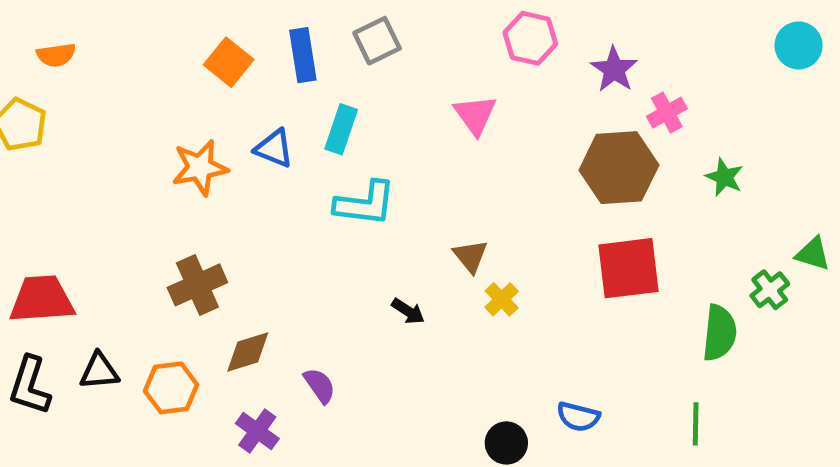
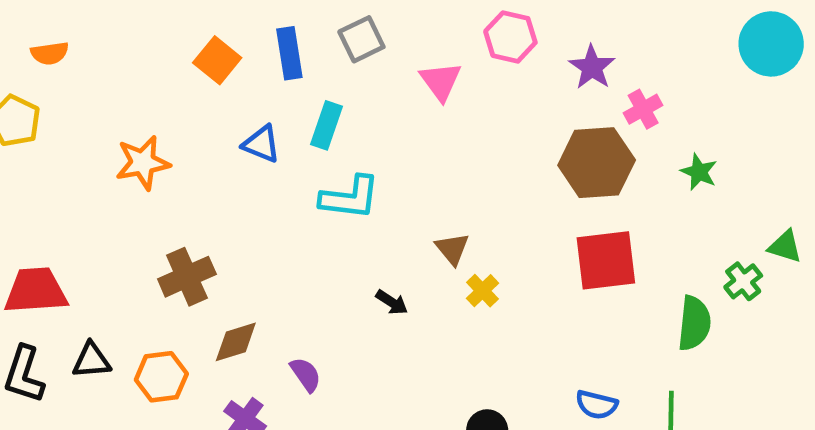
cyan circle: (799, 45) -> (771, 44), size x1.4
pink triangle: (475, 115) -> (441, 81), moved
orange star: (200, 168) -> (143, 163), moved
blue semicircle: (578, 417) -> (597, 405), moved

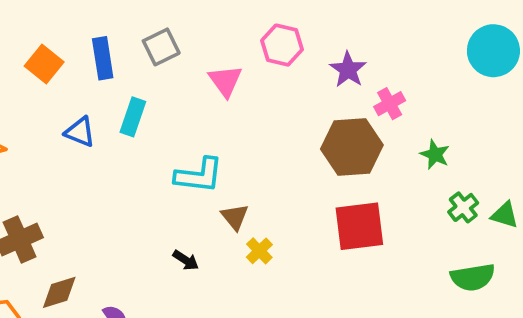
cyan L-shape: (350, 198) -> (199, 175), moved
green cross: (743, 281) -> (463, 207), moved
green semicircle: (694, 323) -> (473, 277), moved, turned 75

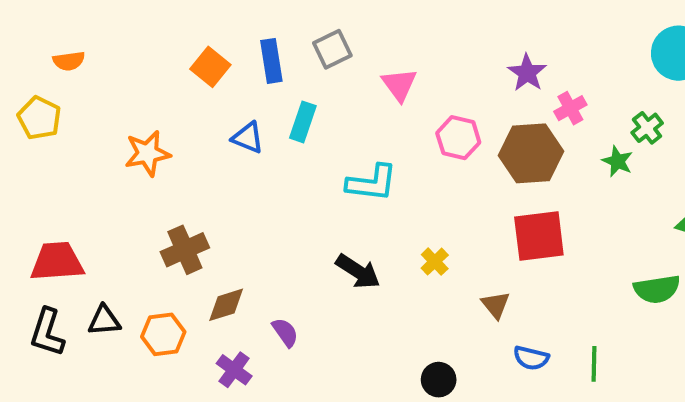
pink hexagon: (282, 45) -> (458, 138), moved
green cross: (463, 207) -> (647, 128), moved
brown triangle: (235, 217) -> (496, 305), moved
black arrow: (186, 260) -> (358, 271), size x1.6

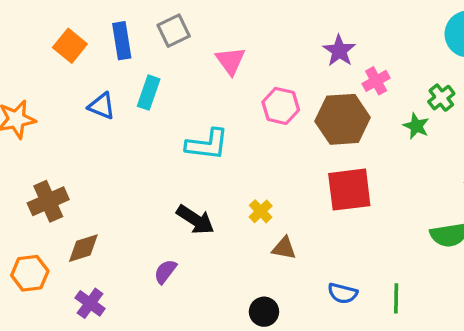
brown triangle: (496, 305) -> (284, 248), moved, turned -40
purple semicircle: (285, 332) -> (165, 272), moved, turned -108

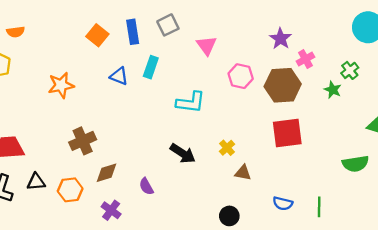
purple semicircle: (165, 272) -> (146, 186), moved, turned -66

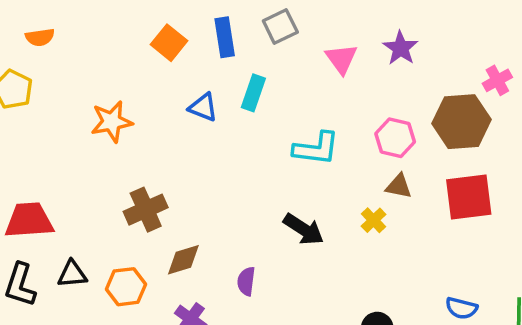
purple star: (280, 39) -> (400, 48), moved
pink hexagon: (241, 76) -> (395, 138), moved
brown triangle: (243, 173) -> (399, 186), moved
purple semicircle: (146, 186) -> (246, 281), turned 36

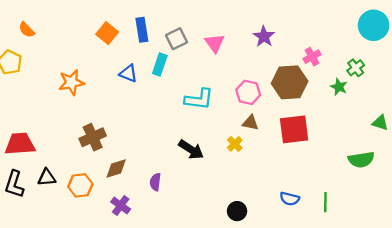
gray square: (280, 27) -> (177, 39), moved
orange semicircle: (40, 37) -> (27, 30), turned 54
purple star: (400, 48) -> (264, 36), moved

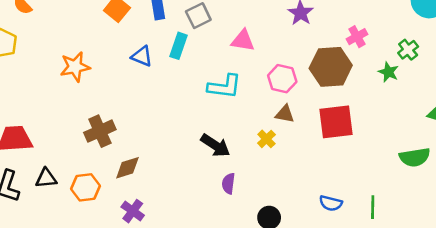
pink triangle: (215, 43) -> (243, 41), moved, turned -45
purple semicircle: (155, 182) -> (228, 184), moved

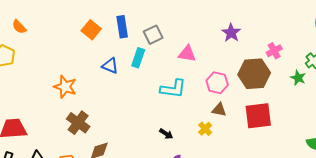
orange star: (75, 67) -> (65, 87), moved, turned 30
brown cross: (100, 131) -> (78, 123), turned -30
black arrow: (215, 145) -> (166, 134), size x0.6

